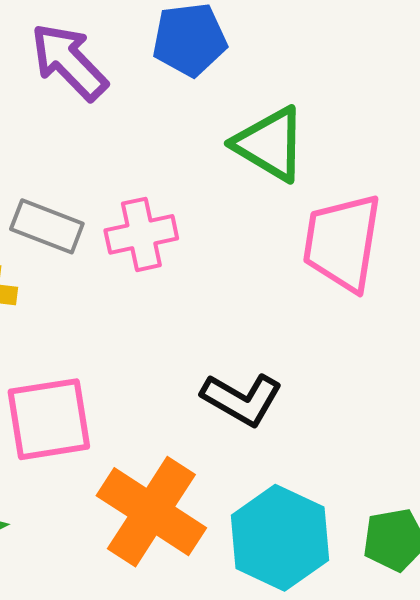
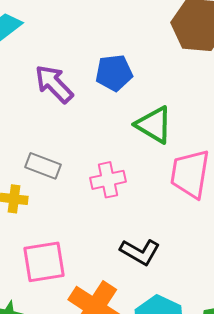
pink cross: (141, 234) -> (108, 180), moved

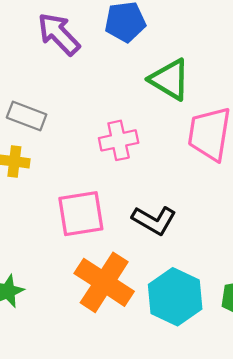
gray rectangle: (43, 166) -> (27, 116), moved
pink square: (44, 262) -> (81, 214), moved

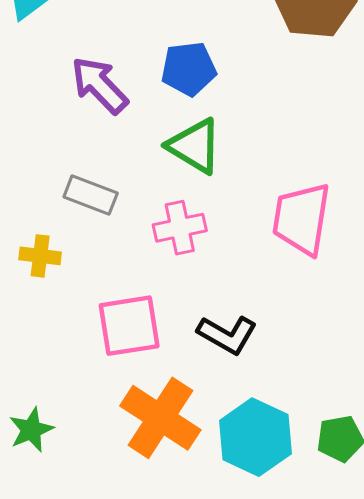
green triangle: (170, 79) -> (195, 146), moved
gray rectangle: (27, 116) -> (91, 195), moved

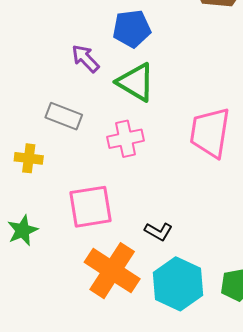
purple arrow: (100, 85) -> (85, 58), moved, size x0.7
black L-shape: (227, 335) -> (158, 231), moved, size x0.7
green star: (31, 430) -> (23, 230), moved

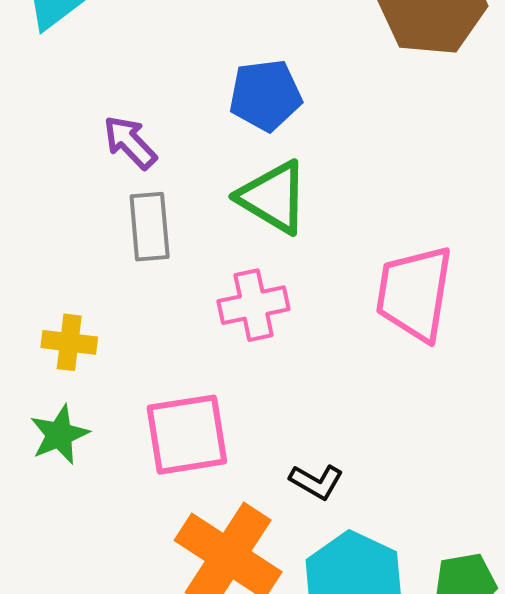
purple arrow: (85, 58) -> (130, 142), moved
gray rectangle: (64, 116) -> (150, 227), moved, turned 64
green star: (23, 230) -> (59, 435), moved

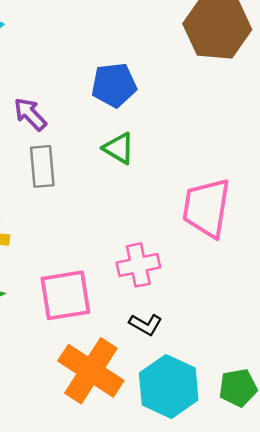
green triangle: (273, 197) -> (119, 148), size x0.7
pink cross: (254, 305) -> (138, 265), moved

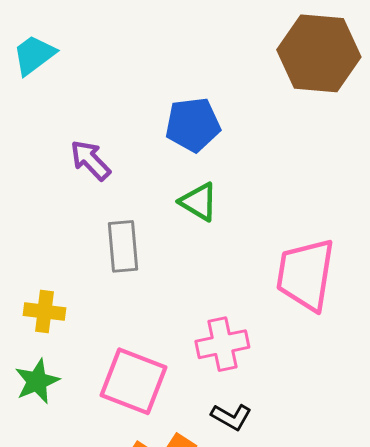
gray rectangle: (42, 166) -> (123, 246), moved
pink square: (65, 295) -> (133, 381), turned 30

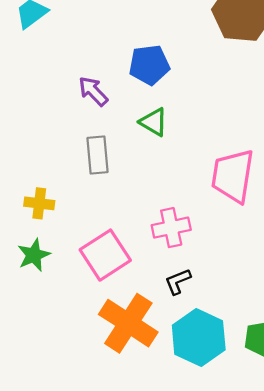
purple arrow: (90, 160) -> (93, 91), moved
pink square: (133, 381) -> (105, 255), turned 36
black L-shape: (231, 417) -> (178, 281), turned 128

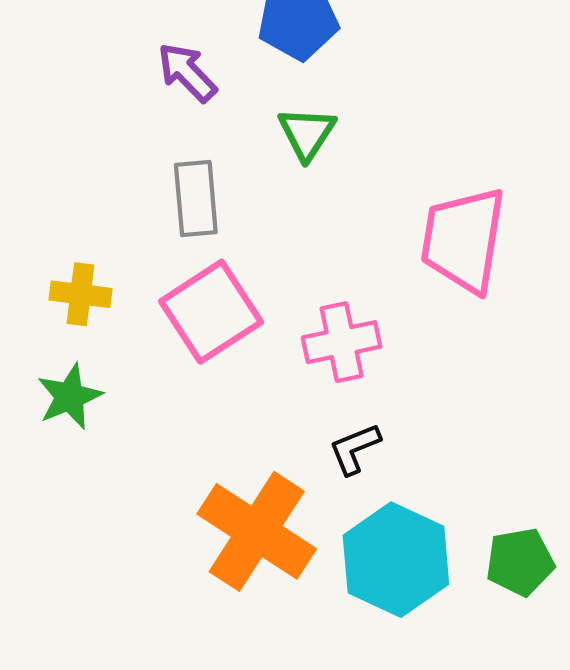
green triangle: (154, 122) -> (307, 133), turned 32
pink square: (105, 255) -> (211, 312), moved

